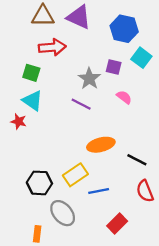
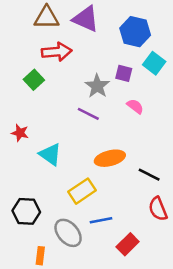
green square: (31, 73) -> (34, 80), turned 30
cyan triangle: (32, 101) -> (50, 154), moved
black hexagon: (39, 183) -> (26, 211), moved
blue line: (99, 191) -> (101, 220), moved

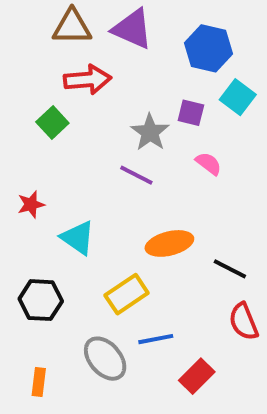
red star: (20, 133) -> (31, 204), turned -30
black hexagon: (26, 211) -> (41, 300), moved
orange rectangle: (40, 256) -> (39, 382), moved

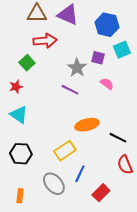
cyan square: (238, 97) -> (122, 50), turned 30
red star: (31, 204) -> (16, 87), moved
cyan triangle: (78, 238) -> (19, 115), moved
blue line: (156, 339) -> (80, 174), turned -54

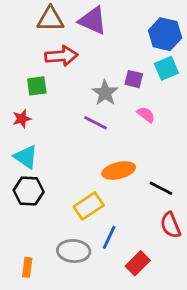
blue hexagon: (107, 25) -> (165, 34), moved
green square: (27, 63) -> (37, 86), turned 35
black hexagon: (21, 154) -> (29, 191), moved
gray ellipse: (54, 184) -> (74, 251), turned -45

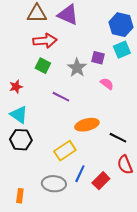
green square: (37, 86) -> (43, 66), moved, turned 35
purple line: (95, 123) -> (61, 97), moved
red rectangle: (138, 263) -> (101, 181), moved

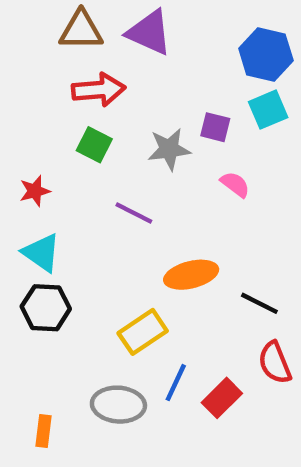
gray star: (77, 68) -> (169, 149), turned 30

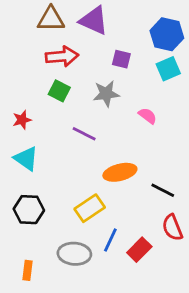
purple square: (215, 127) -> (121, 59), moved
black hexagon: (46, 308) -> (29, 210), moved

